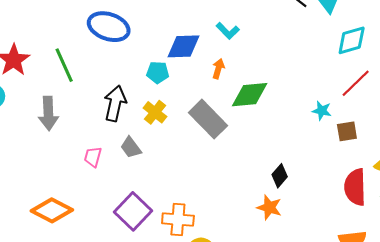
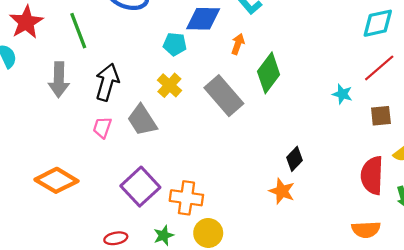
green diamond: (250, 95) -> (269, 73), turned -51
black arrow: (115, 103) -> (107, 82), moved
brown square: (347, 131) -> (381, 116), moved
gray trapezoid: (131, 147) -> (142, 120), size x1.4

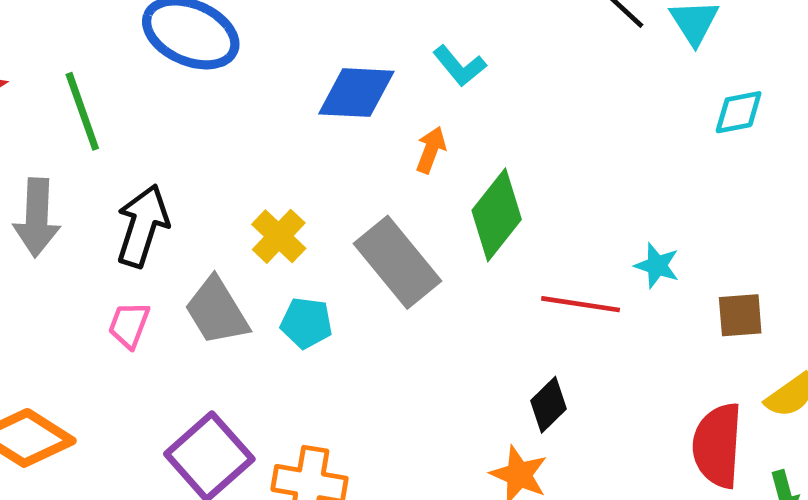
cyan diamond: (378, 23) -> (739, 112), size x0.7
cyan pentagon: (175, 44) -> (306, 323), moved
red line: (379, 68) -> (581, 304), moved, turned 48

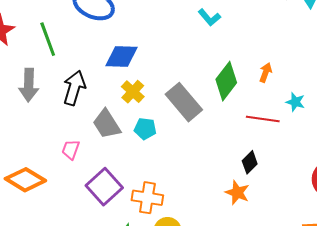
blue diamond: (356, 93) -> (122, 56), moved
orange arrow: (431, 150) -> (266, 73), moved
pink trapezoid: (129, 325) -> (71, 149), moved

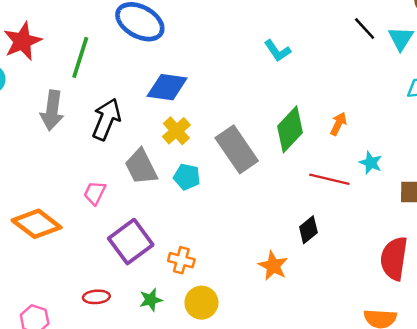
green line: (48, 39) -> (80, 57), turned 32
orange star: (237, 193) -> (273, 266), moved
orange cross: (147, 198) -> (181, 260), size x0.7

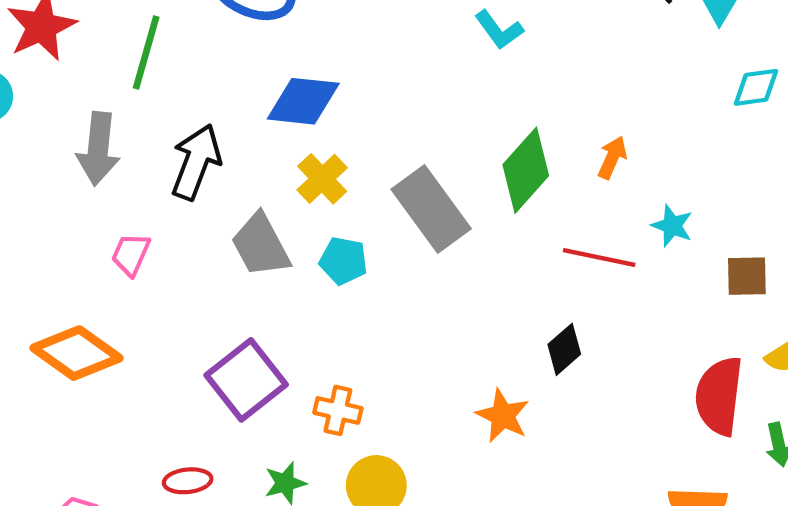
pink trapezoid: (95, 193) -> (131, 254), moved

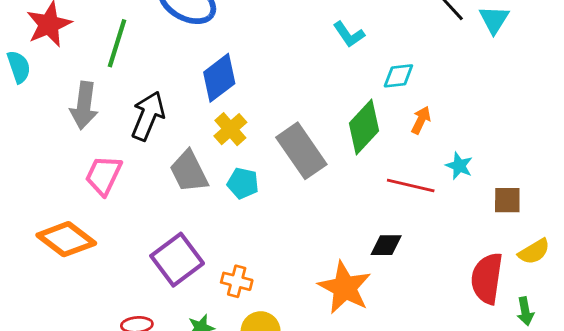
cyan diamond: (756, 87) -> (398, 76), moved
blue diamond: (303, 101) -> (219, 78), turned -45
pink trapezoid: (131, 254) -> (104, 175), size x1.4
black diamond: (564, 349) -> (386, 245), turned 40
orange star: (503, 416) -> (345, 288), size x1.5

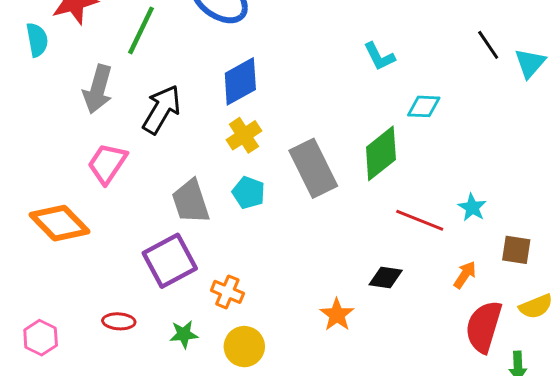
orange arrow: (421, 120) -> (465, 275), moved
gray trapezoid: (189, 172) -> (191, 202), moved
orange star: (345, 288) -> (337, 315), size x0.6

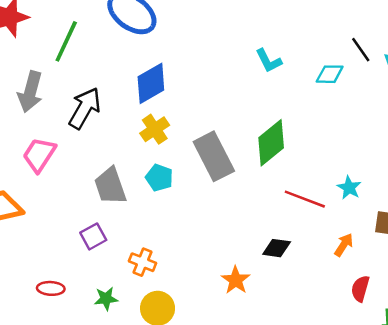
cyan diamond: (424, 106) -> (330, 74), moved
purple square: (170, 261) -> (93, 236), size x0.6
red semicircle: (484, 327) -> (360, 289), size x0.6

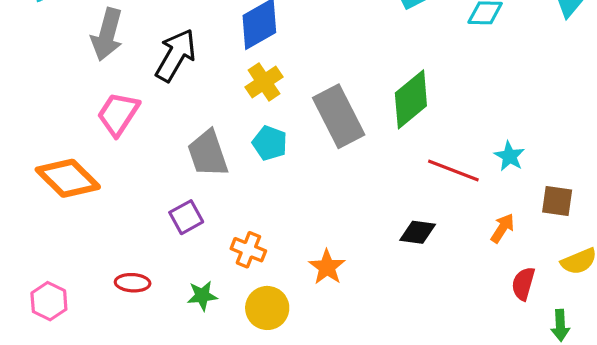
orange star: (236, 280) -> (327, 267), moved

